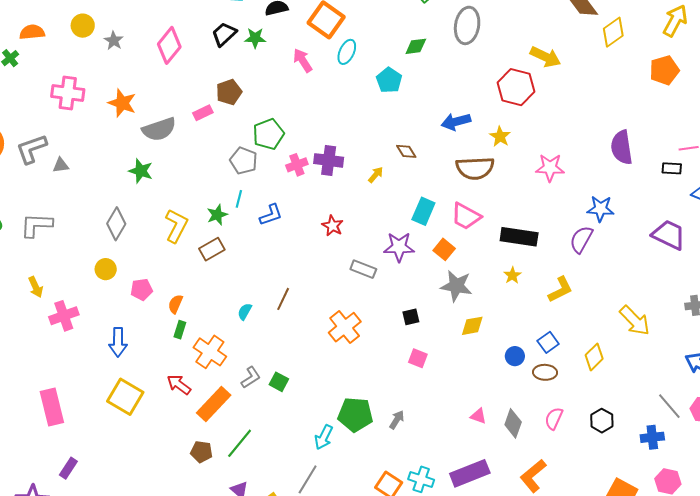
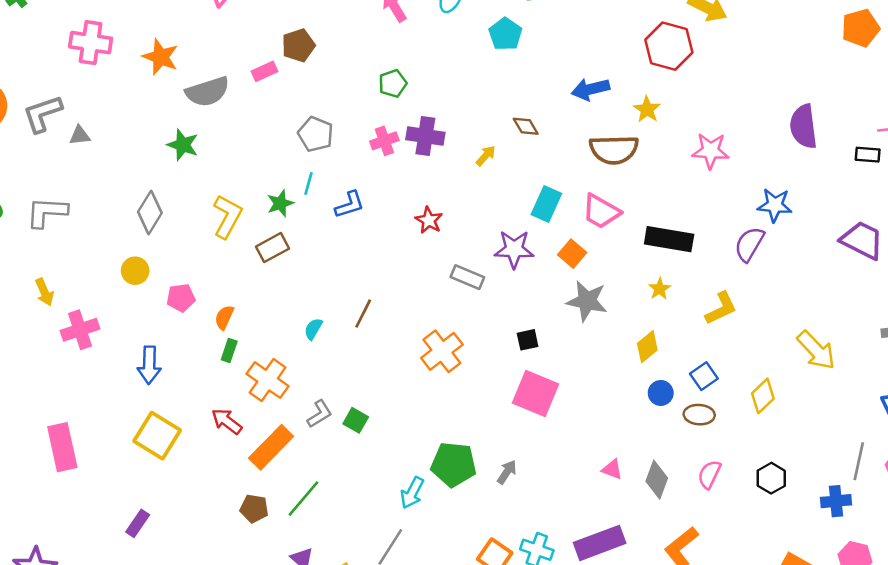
green pentagon: (268, 134) -> (393, 83), moved, size x0.7
yellow diamond: (472, 326) -> (647, 347), moved, turned -30
pink square: (418, 358) -> (536, 393), size x1.8
gray line: (669, 406) -> (859, 461), turned 52
purple rectangle: (68, 468) -> (138, 523), moved

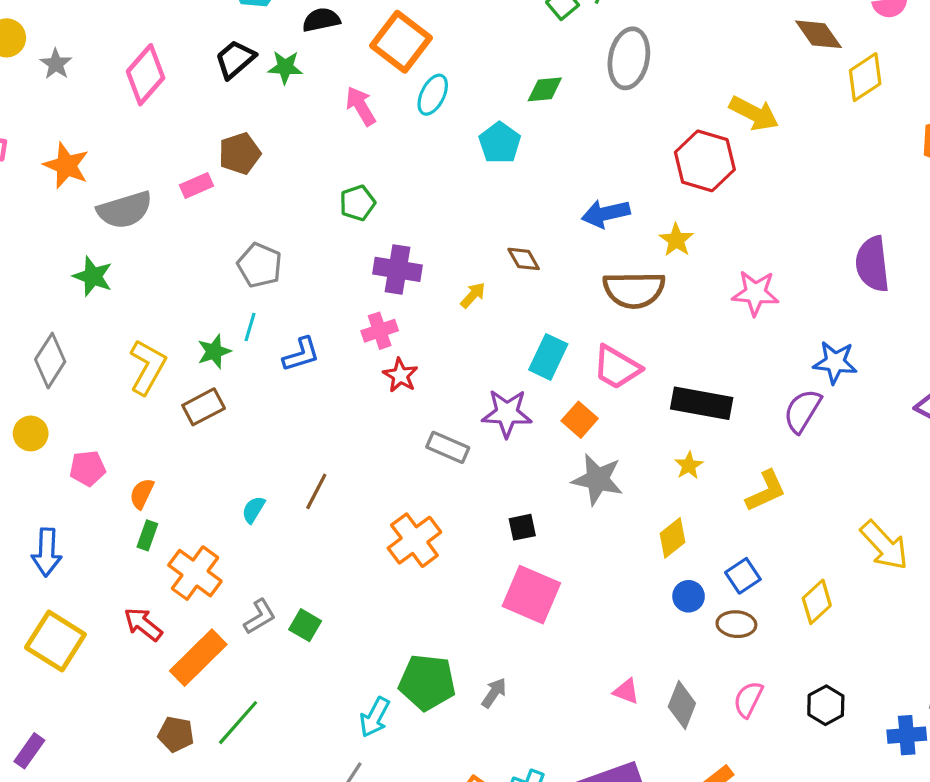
pink cross: (384, 141) -> (380, 331), moved

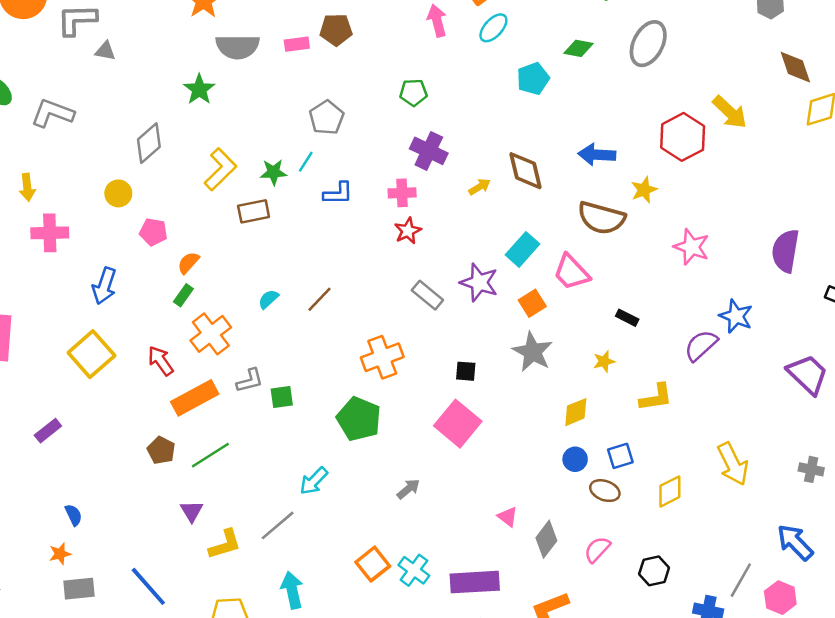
brown diamond: (524, 259) -> (525, 171), size x1.6
black rectangle: (702, 403) -> (627, 318), size x0.5
green square: (305, 625) -> (282, 397), turned 35
green pentagon: (427, 682) -> (359, 419), moved

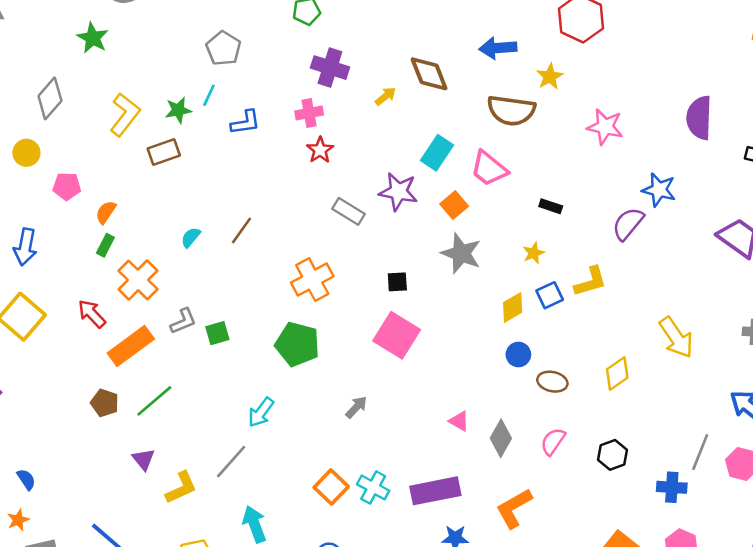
blue square: (620, 456) -> (550, 295), moved

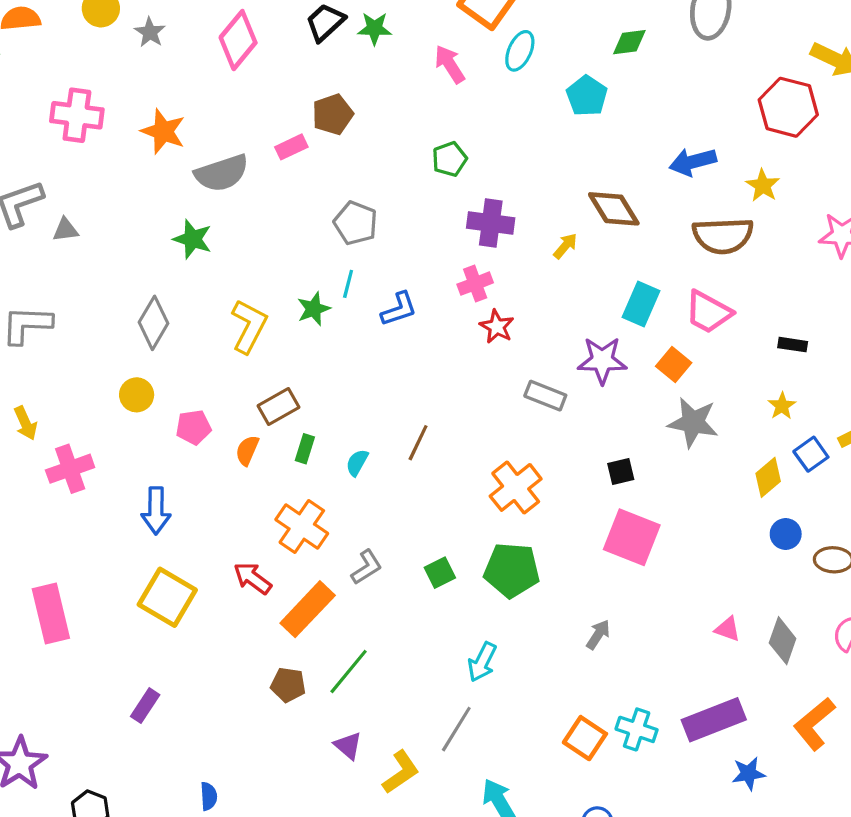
brown rectangle: (164, 152) -> (278, 407), moved
green rectangle: (105, 245) -> (305, 449), moved
green square: (217, 333) -> (440, 573), moved
blue semicircle: (26, 479) -> (209, 796), turned 40

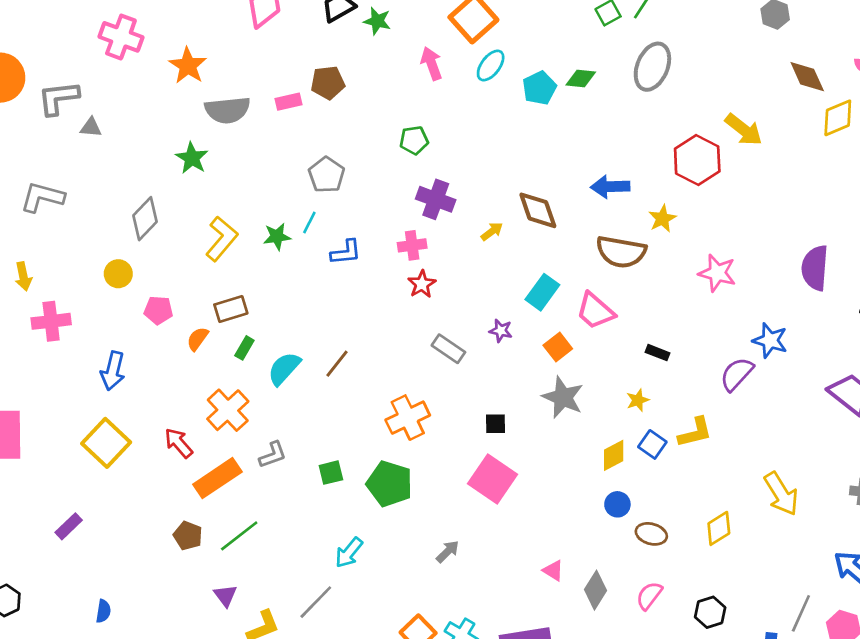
cyan pentagon: (587, 96) -> (539, 88), moved
purple star: (602, 360) -> (501, 331), size x0.6
blue square: (811, 454) -> (652, 444), turned -32
cyan semicircle: (357, 463) -> (284, 369), size x1.6

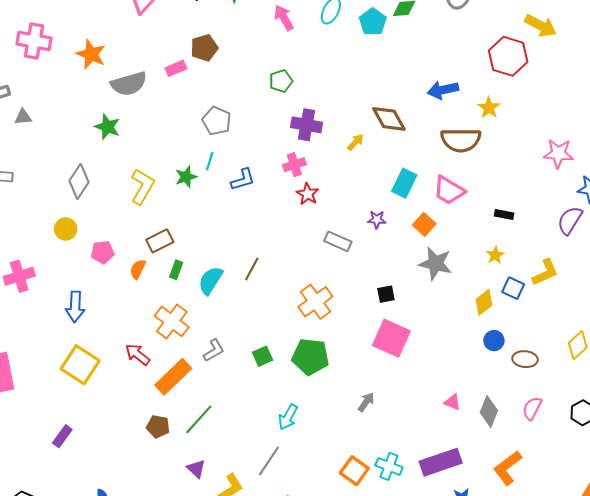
pink star: (717, 273) -> (558, 154), moved

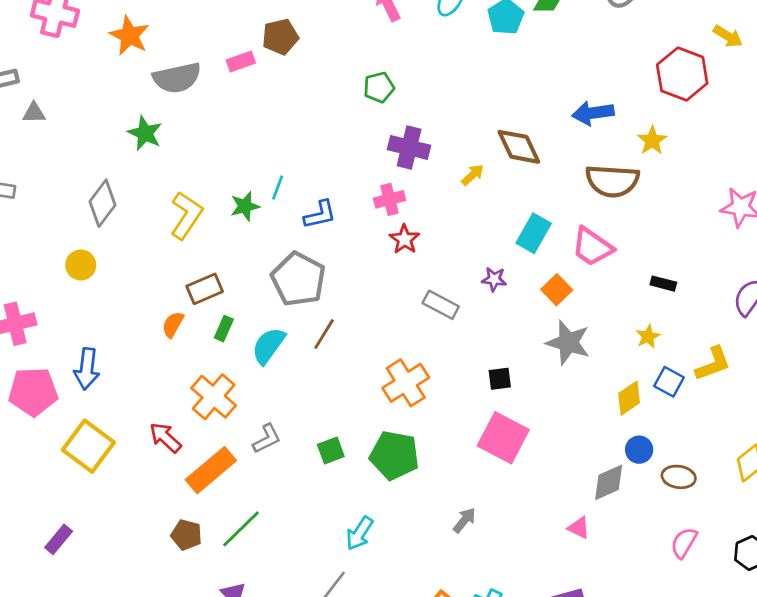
yellow arrow: (541, 26) -> (728, 36), size x0.7
gray pentagon: (216, 121) -> (298, 279), moved, size x1.4
pink pentagon: (103, 252) -> (33, 392), moved, size x1.6
gray diamond: (489, 412) -> (609, 482), moved, turned 40

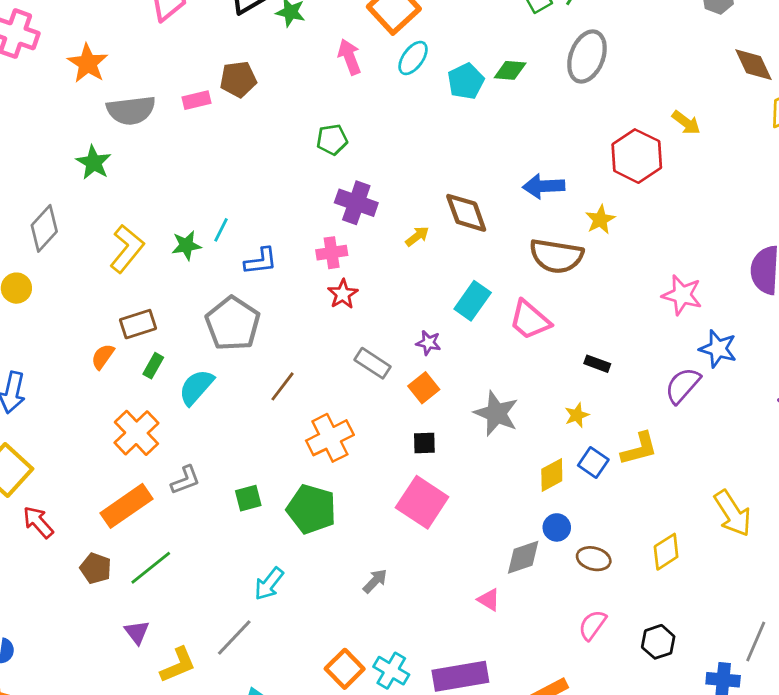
orange square: (557, 290) -> (424, 388), moved
brown line: (324, 334) -> (283, 386), moved
red arrow: (165, 438) -> (38, 522), moved

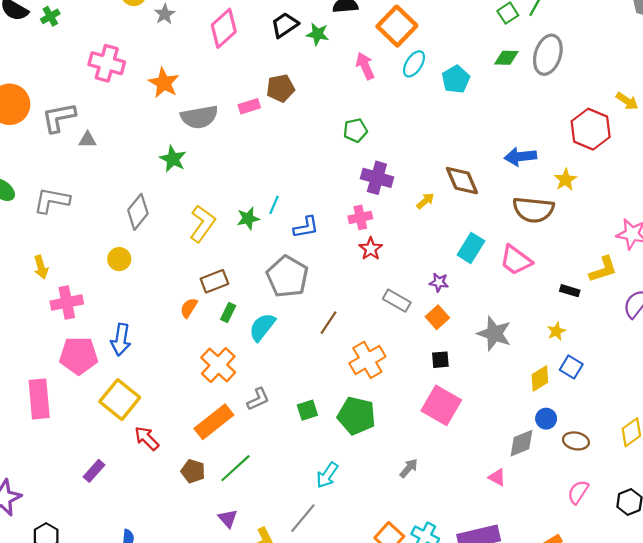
green diamond: (510, 70) -> (506, 58), moved
yellow L-shape: (639, 449) -> (603, 269), moved

